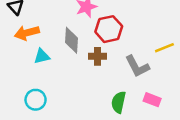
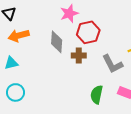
cyan triangle: (42, 56) -> (11, 63), moved
cyan circle: (36, 100) -> (15, 92), moved

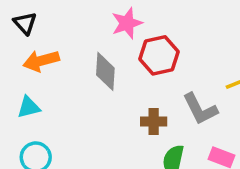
brown cross: (79, 56) -> (154, 121), moved

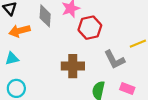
gray diamond: (105, 71) -> (45, 16), moved
brown cross: (154, 121) -> (73, 66), moved, size x1.5

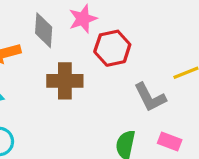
brown cross: (73, 66) -> (65, 81), moved

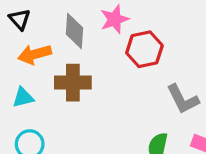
brown cross: (65, 81) -> (73, 83), moved

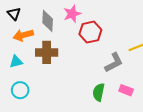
gray L-shape: (183, 99) -> (114, 63), turned -90

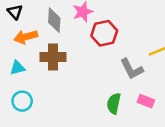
gray L-shape: (114, 63) -> (132, 69), turned 90

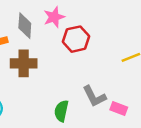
gray L-shape: (132, 69) -> (94, 96), moved
green semicircle: (114, 103) -> (61, 111), moved

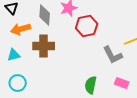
gray L-shape: (94, 96) -> (113, 55), moved
green semicircle: (61, 111) -> (91, 85), moved

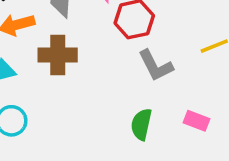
gray L-shape: (113, 55) -> (156, 66), moved

